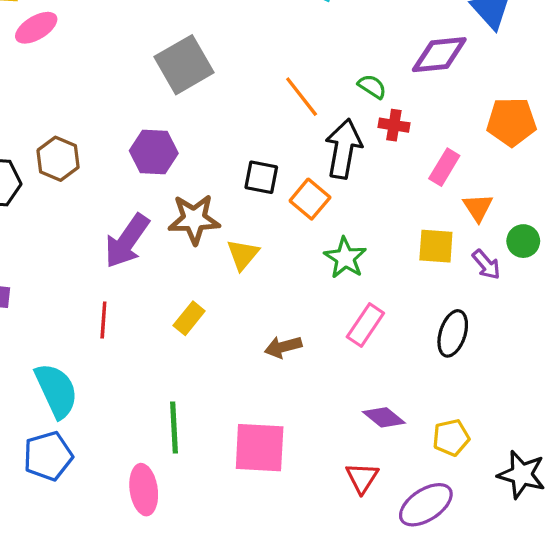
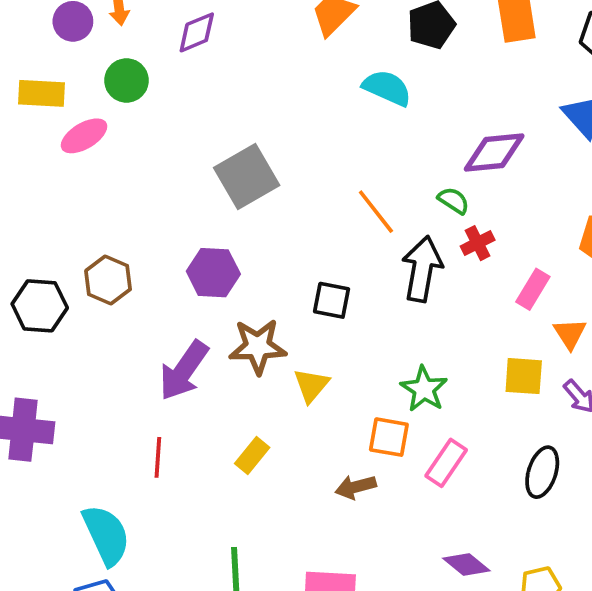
purple diamond: (439, 55) -> (494, 153), moved
red cross: (394, 125) -> (478, 243), turned -36
orange square: (310, 199) -> (389, 437), moved, turned -30

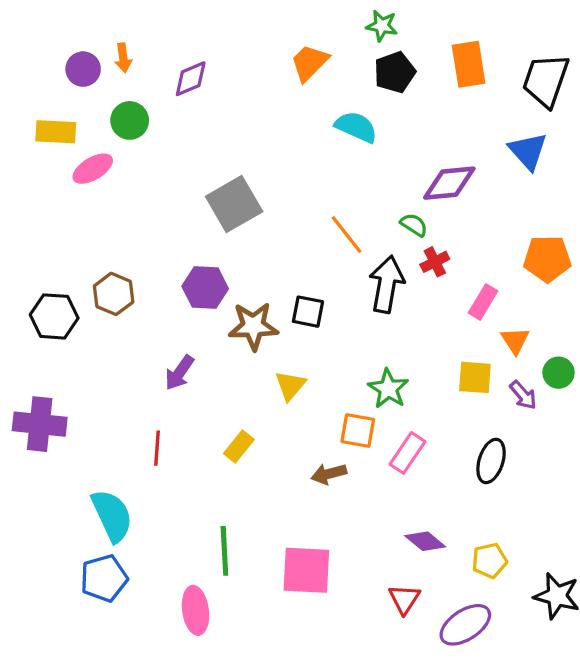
brown star: (258, 347) -> (253, 326), moved
purple arrow: (184, 371) -> (179, 373), size x0.7

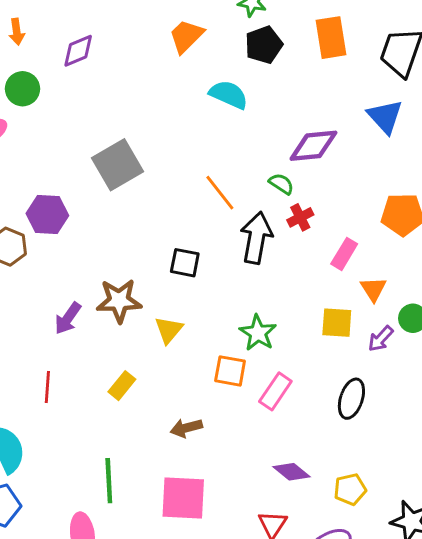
purple hexagon: (205, 288) -> (47, 214), moved
brown star: (253, 326) -> (119, 301), moved
purple arrow: (523, 395) -> (381, 339), turned 84
brown arrow: (329, 474) -> (186, 428), moved

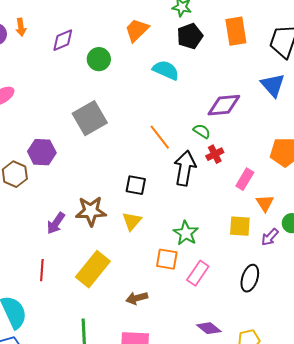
green circle: (23, 89) -> (99, 59), moved
yellow triangle: (169, 330) -> (132, 221), moved
yellow rectangle: (122, 386) -> (93, 269), size x1.8

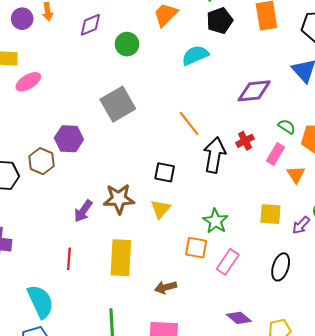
cyan semicircle: (166, 70) -> (195, 55), turned -48
green semicircle: (202, 131) -> (287, 127), moved
pink rectangle: (245, 179) -> (276, 154), moved
orange triangle: (265, 203) -> (296, 174), moved
yellow rectangle: (93, 269) -> (121, 258), turned -36

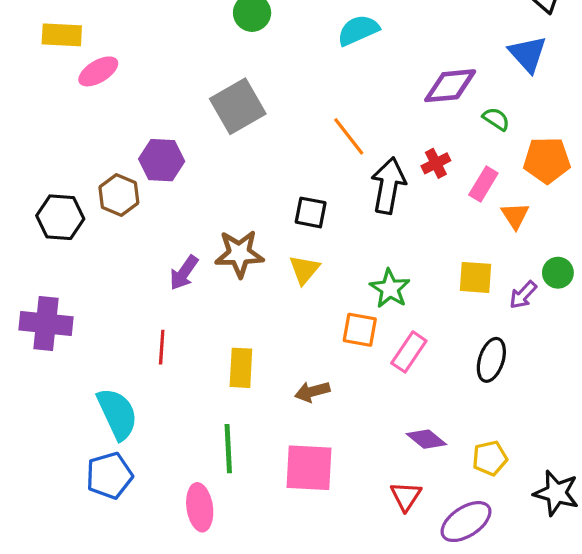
green semicircle: (287, 127) -> (496, 119), moved
yellow rectangle: (121, 258) -> (241, 368), moved, size x0.7

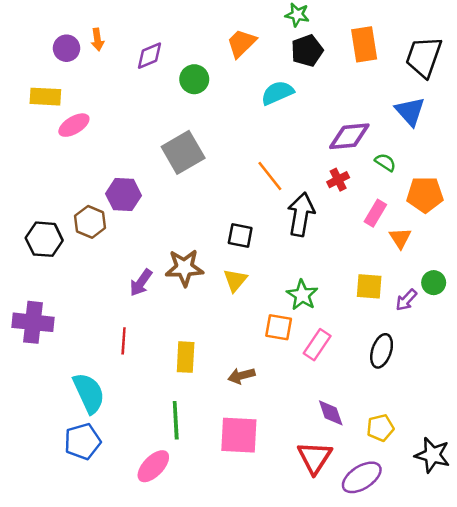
red cross: (436, 163) -> (338, 180), moved
purple diamond: (426, 439) -> (331, 413), turned 32
red triangle: (406, 496) -> (315, 458), size x1.4
pink ellipse: (200, 507) -> (153, 466), turned 52

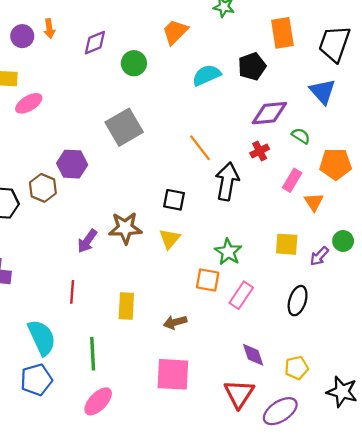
black pentagon: (307, 51) -> (252, 66), moved
green line: (176, 420) -> (93, 354), moved

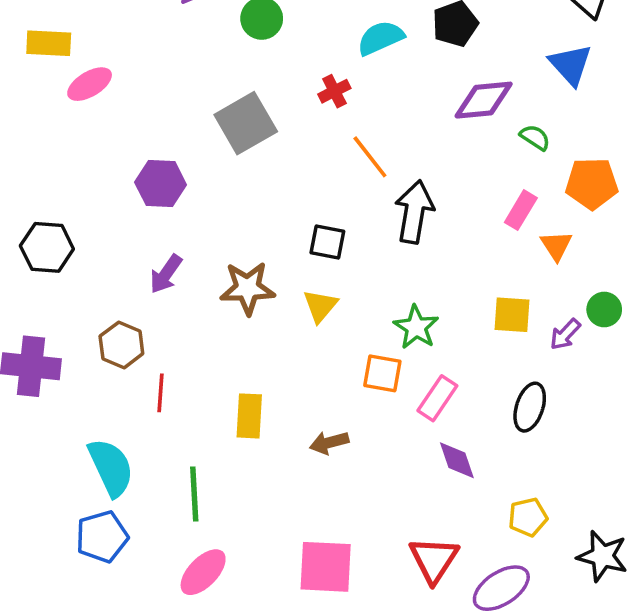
red cross: (260, 151) -> (334, 91), moved
brown hexagon: (43, 188) -> (121, 345), moved
purple arrow: (87, 241) -> (166, 274), moved
purple diamond: (253, 355) -> (457, 460), moved
pink square: (173, 374) -> (326, 567), moved

